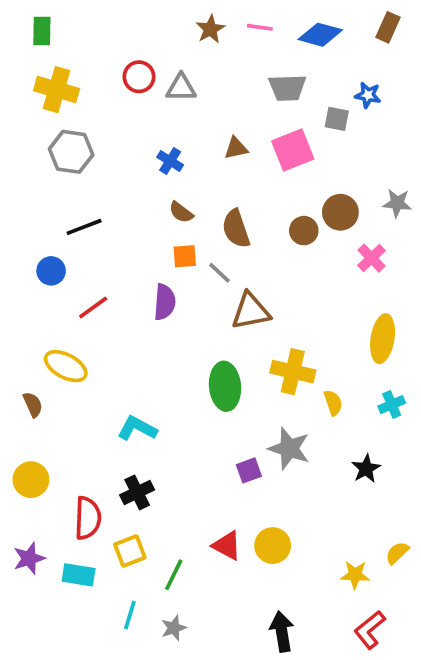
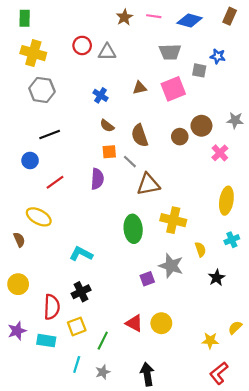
yellow semicircle: (333, 403) -> (200, 249), moved
black arrow: (282, 632) -> (147, 374), moved

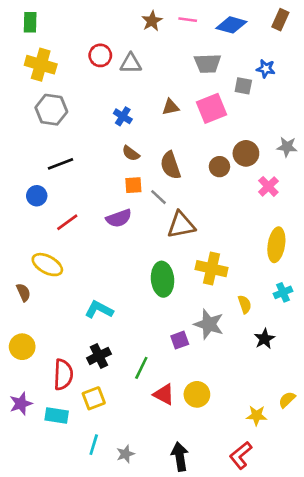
purple semicircle: (97, 179) -> (119, 218), turned 66
green line: (103, 341) -> (141, 368), moved
red L-shape: (219, 373) -> (241, 455), moved

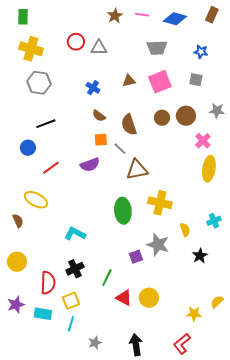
gray square: (243, 86) -> (196, 80), moved
brown circle: (219, 167) -> (162, 118), moved
yellow ellipse: (276, 245) -> (209, 169), moved
cyan line: (94, 445) -> (71, 324), moved

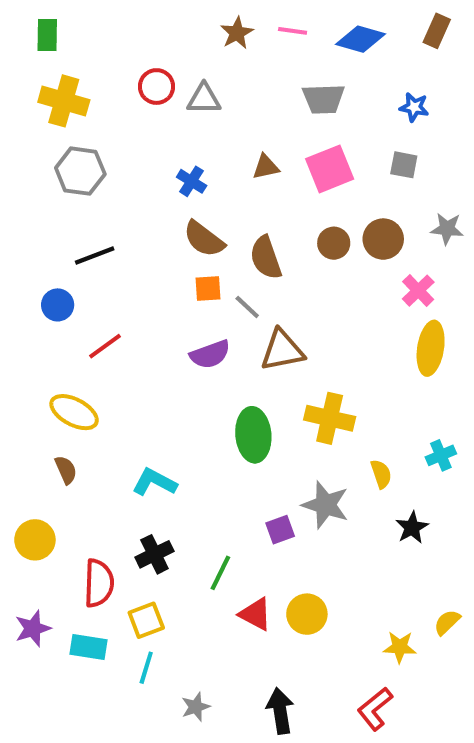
brown semicircle: (99, 116) -> (204, 239), size x1.5
purple semicircle: (90, 165) -> (210, 354), moved
brown semicircle: (18, 221) -> (66, 470), moved

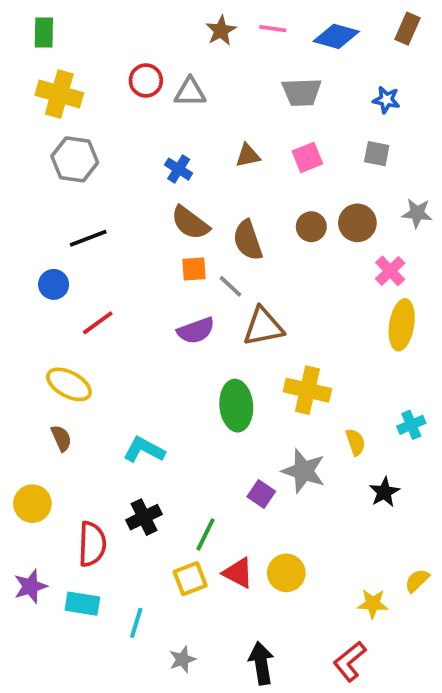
pink square: (330, 169) -> (307, 157), size x0.7
purple square: (280, 530) -> (261, 494), turned -36
yellow square: (146, 620) -> (190, 579), moved

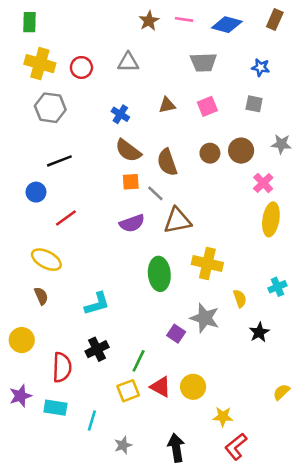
red circle: (146, 81) -> (81, 67), moved
cyan L-shape: (144, 450) -> (97, 304), turned 136
yellow star: (373, 604) -> (223, 417), moved

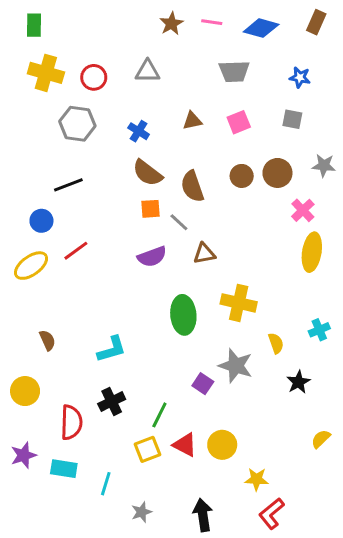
gray hexagon: (50, 108) -> (77, 124), moved
brown triangle: (177, 221) -> (204, 254), size x0.7
yellow ellipse: (46, 260) -> (31, 266), moved, turned -64
yellow semicircle: (281, 392) -> (321, 439), moved

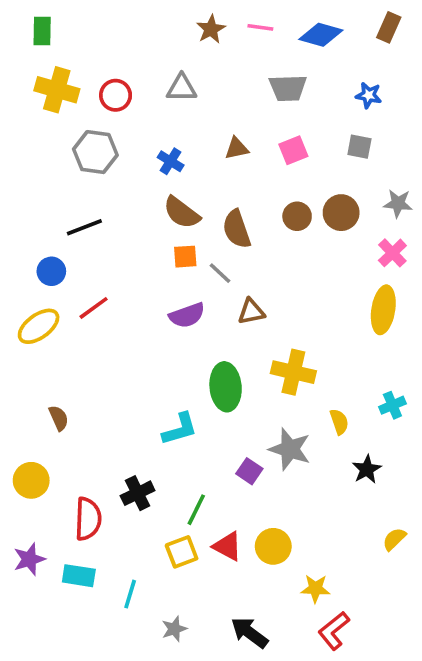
pink cross: (303, 210) -> (392, 253), moved
cyan L-shape: (112, 349) -> (180, 429), moved
black arrow: (203, 515) -> (249, 633), turned -44

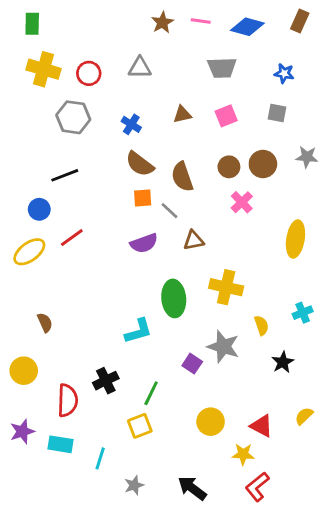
pink cross: (392, 253) -> (242, 202), moved
red triangle: (227, 546) -> (262, 426), moved

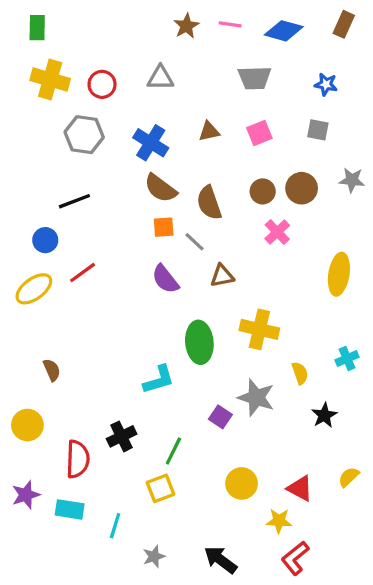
blue cross: (131, 124) -> (151, 143), size x1.5
purple semicircle: (144, 243) -> (165, 279), turned 72

